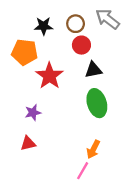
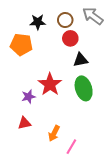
red star: (49, 76) -> (50, 84), moved
orange arrow: (93, 149) -> (54, 133), moved

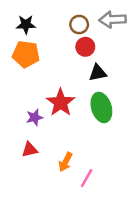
gray arrow: (93, 16) -> (113, 20), turned -40
black star: (38, 22) -> (26, 25), moved

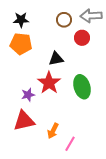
red circle: (85, 47) -> (82, 38), moved
black triangle: (98, 73) -> (56, 59), moved
red triangle: (30, 150) -> (24, 121), size x1.6

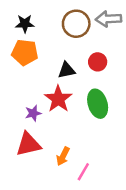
brown circle: (64, 20) -> (76, 24), size x1.5
red circle: (82, 38) -> (98, 62), moved

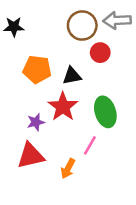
black star: (25, 24) -> (14, 27), moved
orange pentagon: (25, 52) -> (37, 69), moved
red circle: (98, 62) -> (100, 53), moved
pink line: (83, 172) -> (90, 145), moved

